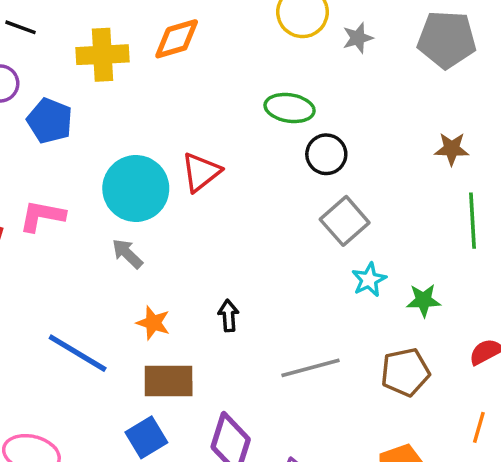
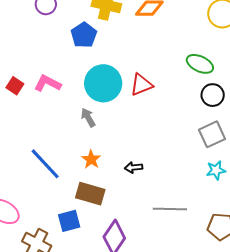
blue pentagon: (50, 121) -> (84, 35), moved
black arrow: (228, 316) -> (133, 167), turned -108

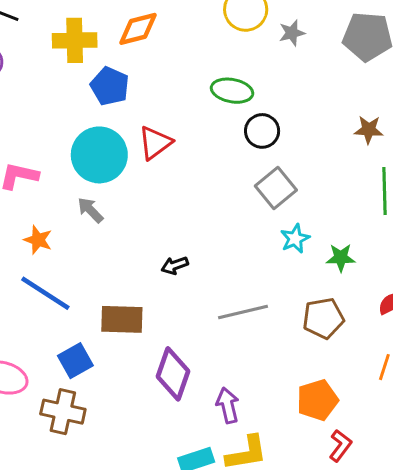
blue pentagon: (84, 35) -> (110, 86), moved
orange star: (91, 159) -> (38, 240), moved
blue square: (69, 221) -> (75, 361), moved

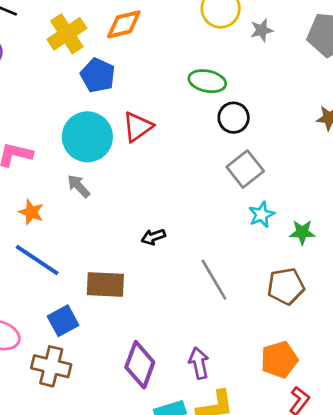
yellow cross: (75, 40) -> (67, 34), turned -33
gray line: (243, 312) -> (214, 280), turned 72
purple diamond: (173, 374) -> (140, 365), moved

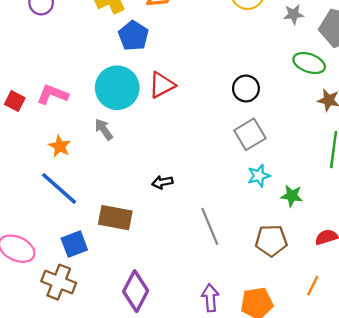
gray star: (262, 30) -> (294, 14), moved
green ellipse: (207, 81) -> (309, 63), moved
purple arrow: (199, 363) -> (210, 298), moved

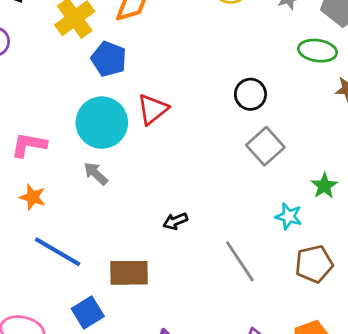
orange star: (60, 146) -> (33, 197), moved
cyan star: (259, 176) -> (289, 216), moved, turned -30
green star: (292, 196) -> (324, 186), moved, turned -30

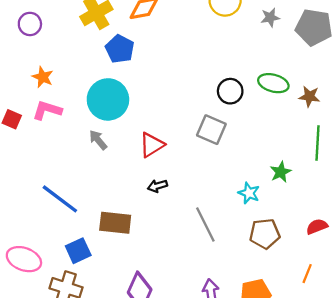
green ellipse: (318, 51) -> (273, 83), moved
red triangle: (153, 109) -> (152, 145), moved
gray square: (265, 146) -> (211, 130), moved, turned -32
orange star: (33, 197) -> (43, 77), moved

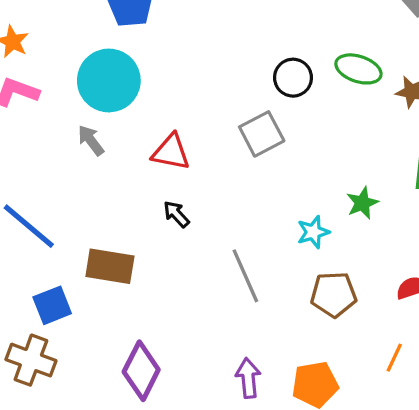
gray square: (211, 130) -> (262, 134), turned 36
red triangle: (152, 145) -> (171, 152), turned 40
black arrow: (157, 186) -> (176, 214), turned 60
cyan star: (249, 193) -> (313, 232), turned 30

